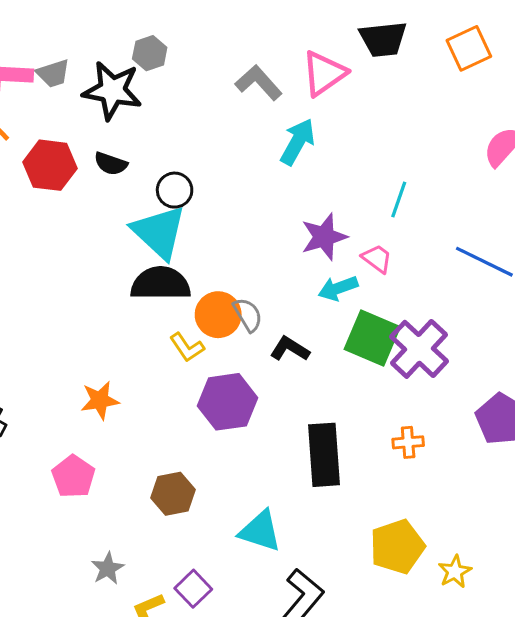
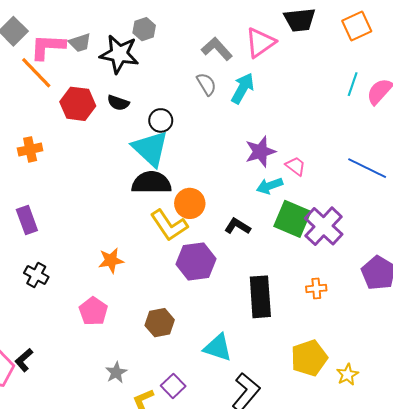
cyan line: (399, 199) -> (353, 84), moved
gray semicircle: (248, 315) -> (206, 84), moved
yellow L-shape: (187, 347) -> (169, 225), size x1.6

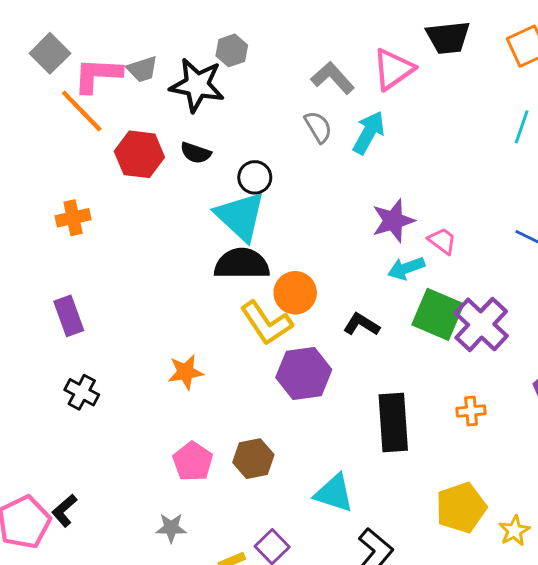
pink pentagon: (93, 311) -> (193, 461), moved
gray star: (116, 372) -> (171, 528), moved, turned 30

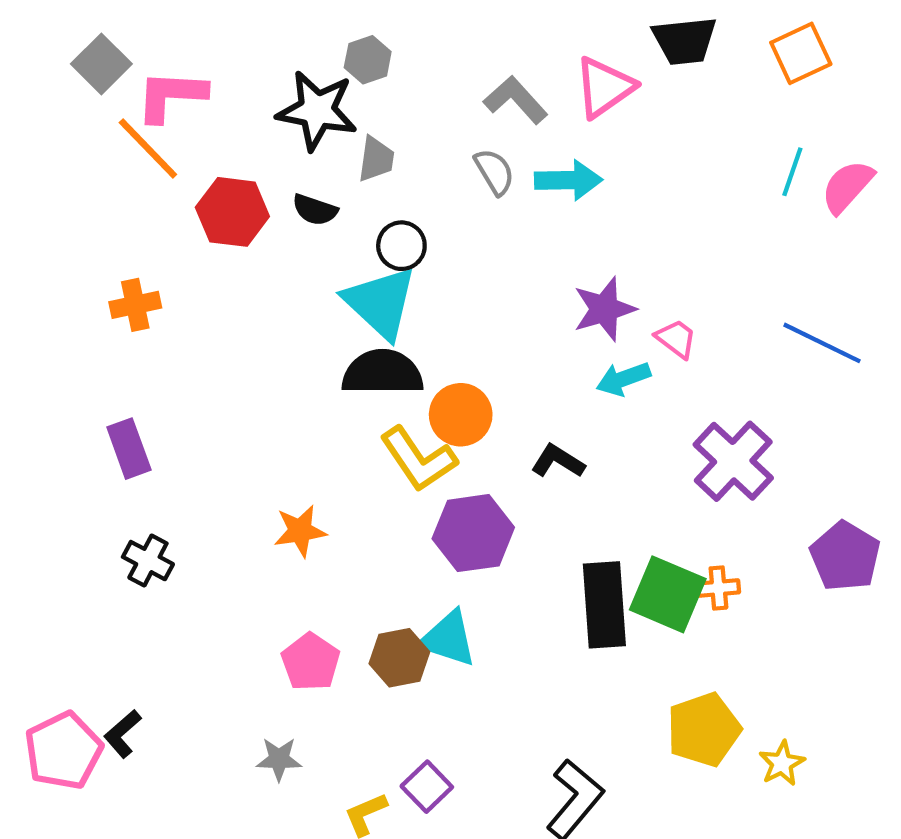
gray trapezoid: (142, 69) -> (376, 159), moved, turned -64
cyan arrow: (369, 133) -> (568, 180), turned 60
green square: (438, 314) -> (668, 594), moved
cyan triangle: (334, 493) -> (448, 639), moved

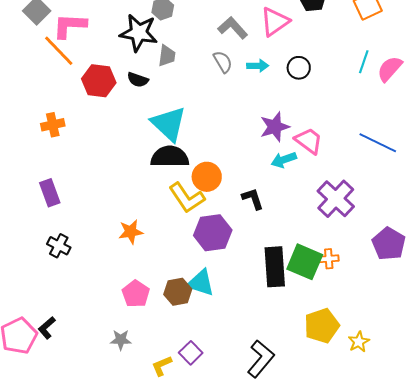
cyan arrow: (568, 180) -> (258, 66), size x0.7
black circle: (401, 246) -> (299, 68), moved
pink trapezoid: (676, 339) -> (309, 141), size x1.4
black L-shape: (558, 461) -> (253, 199), turned 40

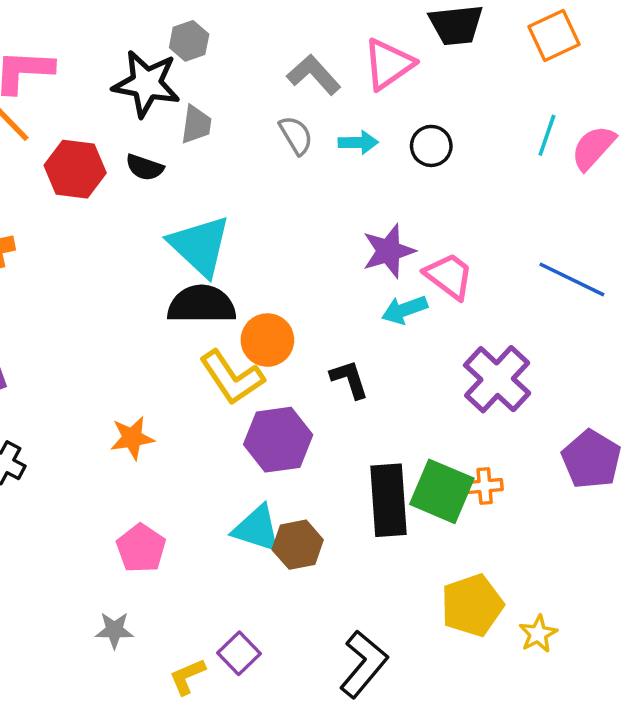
brown hexagon: (178, 292) -> (298, 545), moved

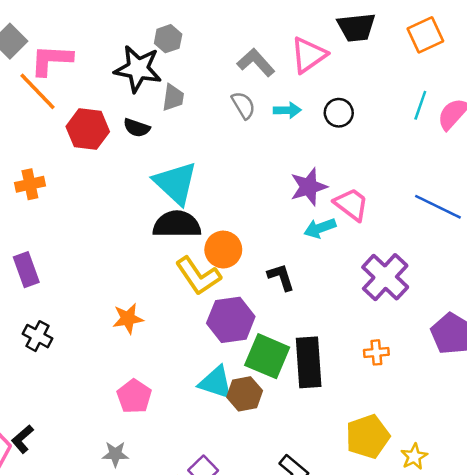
green square: (442, 491) -> (267, 356), moved

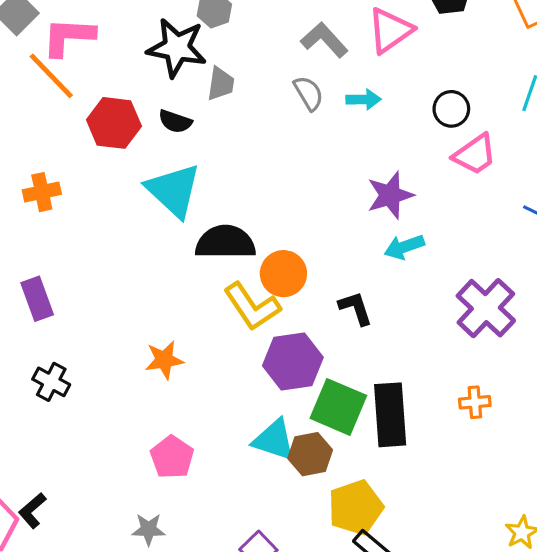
black circle: (339, 113) -> (451, 109), moved
cyan triangle: (176, 183) -> (174, 190), moved
pink trapezoid: (351, 204) -> (475, 154), moved, turned 108
yellow pentagon: (368, 437) -> (356, 507), moved

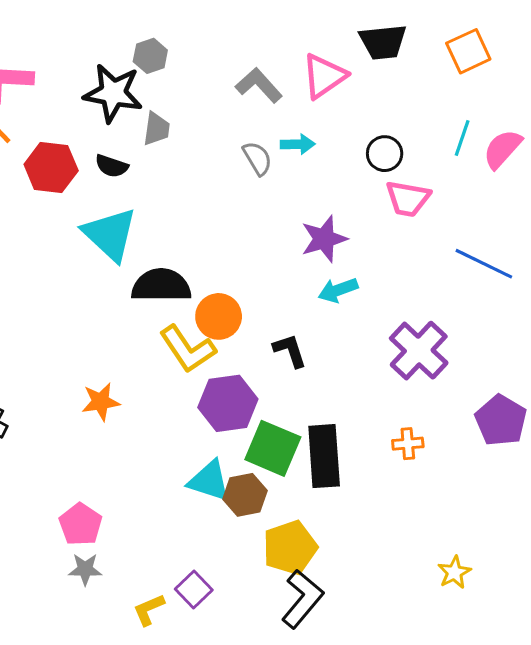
gray semicircle: (309, 93) -> (257, 158), moved
pink trapezoid: (475, 154) -> (408, 199), turned 45
pink pentagon: (172, 457) -> (81, 524), moved

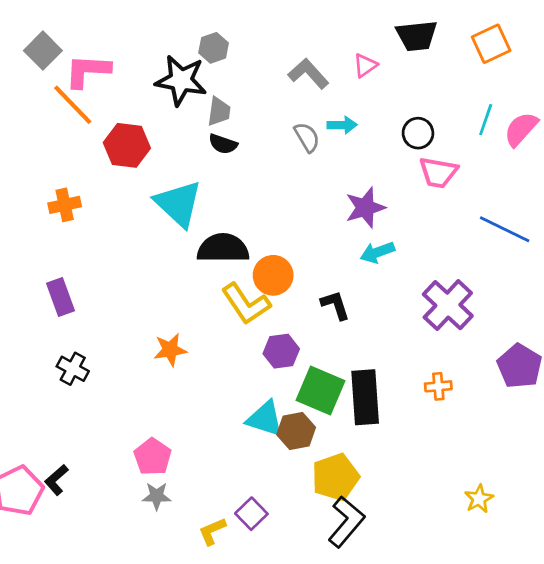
pink triangle: (324, 76) -> (365, 65), size x0.6
black semicircle: (112, 166) -> (223, 144), moved
purple hexagon: (228, 403) -> (281, 351), size x0.7

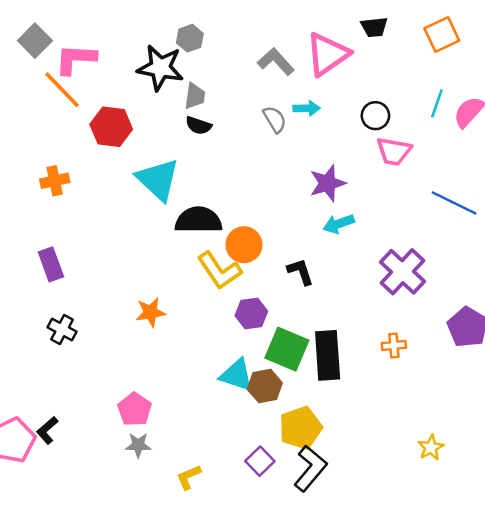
black trapezoid: (417, 36) -> (374, 27), size x0.7
pink triangle: (365, 65) -> (328, 54), size x2.0
purple square: (251, 514) -> (260, 461), moved

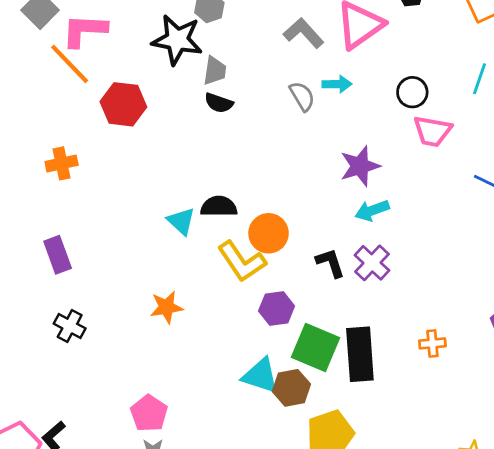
cyan triangle: (158, 180) -> (181, 221), moved, size x0.6
black semicircle: (198, 220) -> (219, 206), size x0.7
purple cross: (402, 272) -> (372, 263), moved, size x0.7

